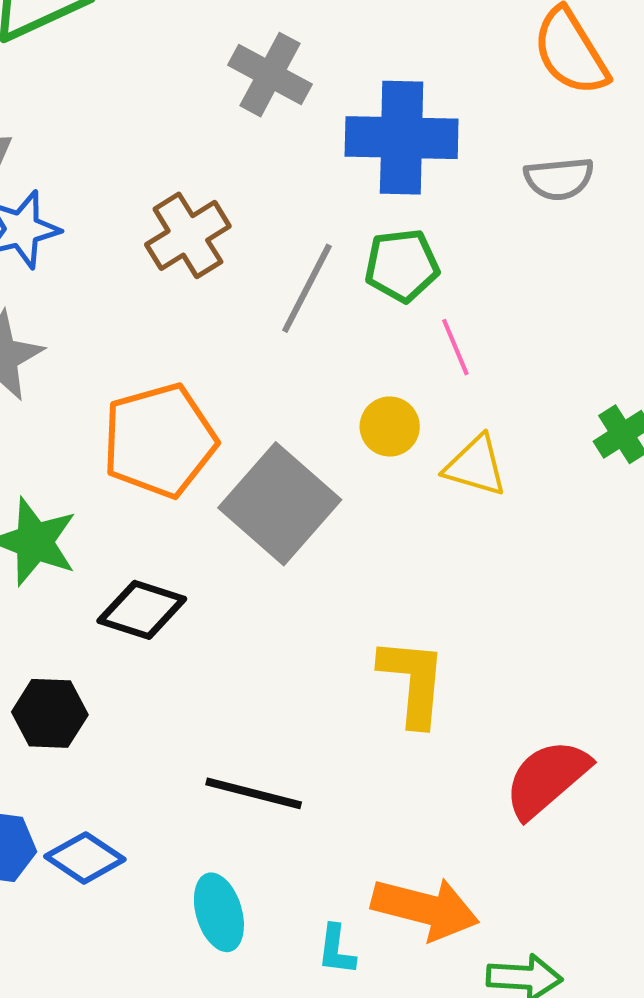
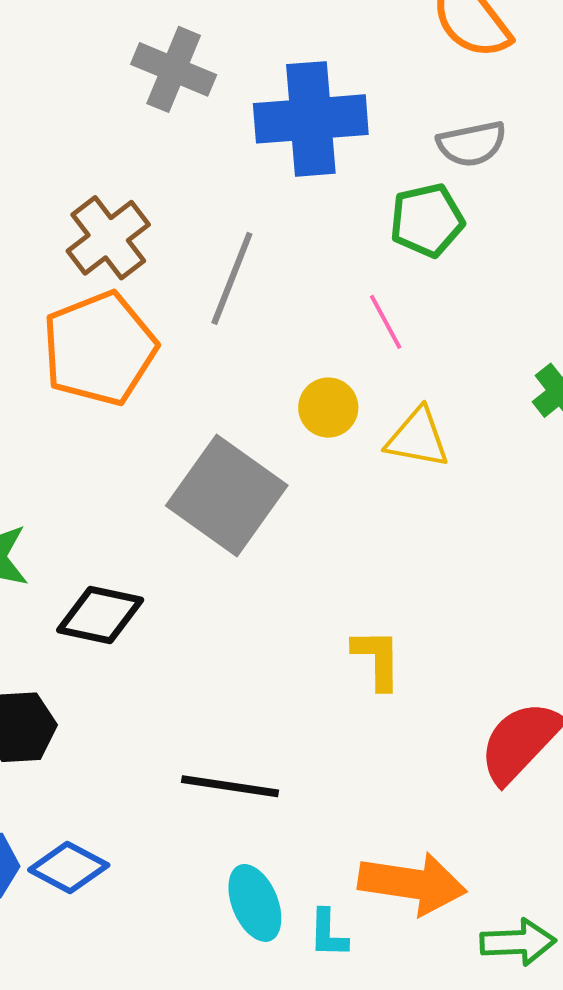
green pentagon: (402, 265) -> (427, 220), moved
orange pentagon: (159, 440) -> (99, 348), moved
yellow L-shape: (413, 682) -> (377, 659), size x0.7
cyan ellipse: (219, 912) -> (255, 903), moved

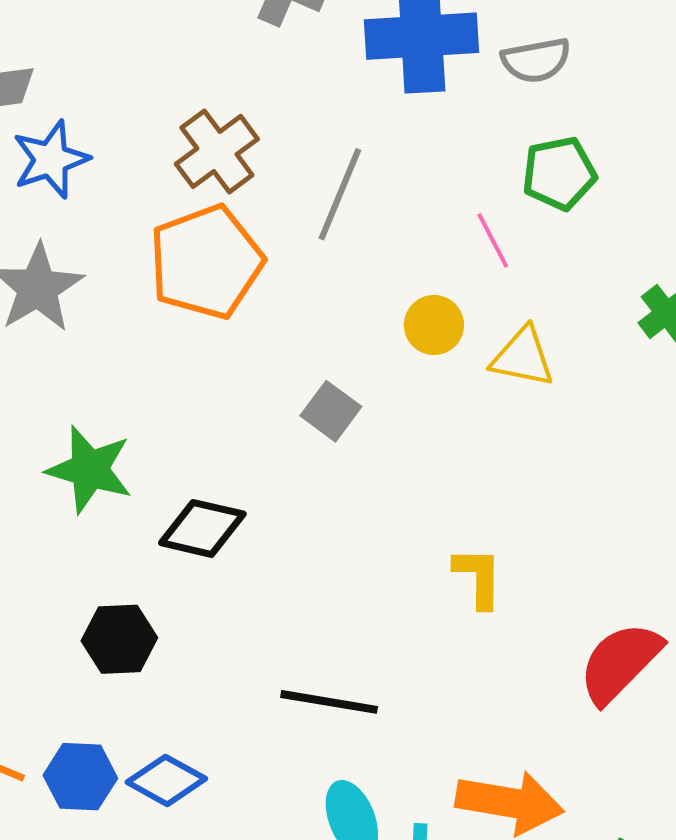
gray semicircle: (472, 144) -> (536, 60), moved
green pentagon: (427, 220) -> (559, 173), moved
gray square: (227, 495) -> (331, 411), size x0.5

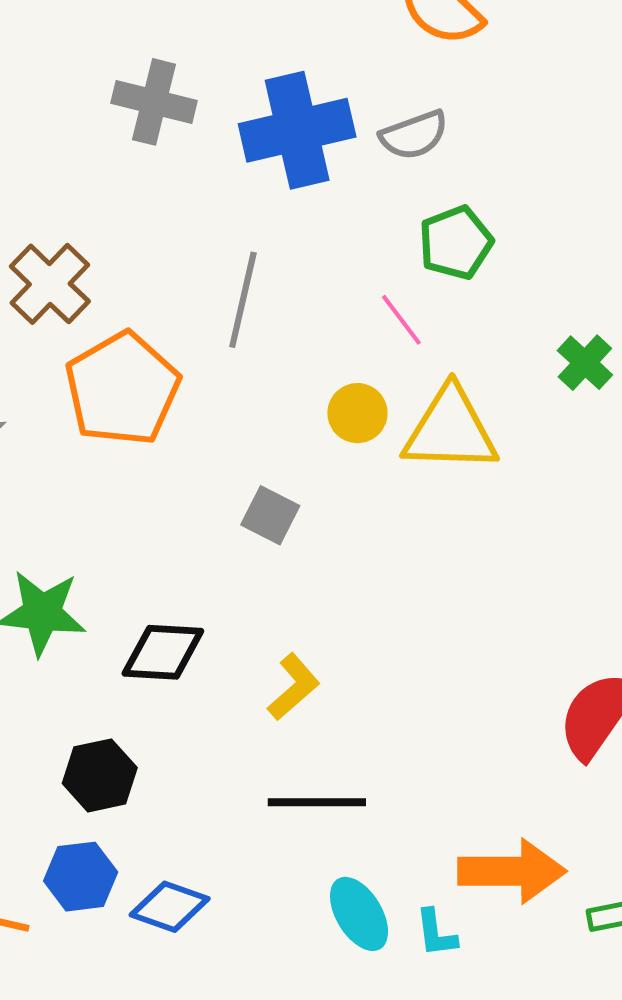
brown cross: (217, 151) -> (50, 284), moved
yellow triangle: (523, 357) -> (450, 430), size x1.5
yellow L-shape: (478, 577) -> (294, 687), moved, turned 58
blue hexagon: (80, 777) -> (81, 877), moved

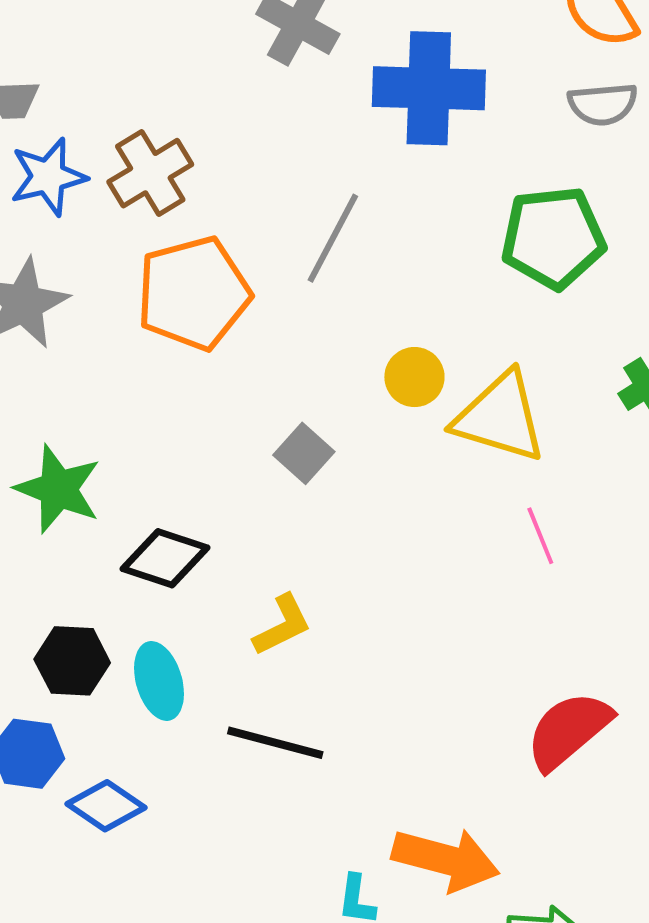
gray semicircle: (414, 135) -> (603, 104), moved
green pentagon: (456, 243) -> (553, 238), size x1.4
pink line: (401, 320) -> (540, 536), moved
cyan ellipse: (359, 914) -> (159, 681), moved

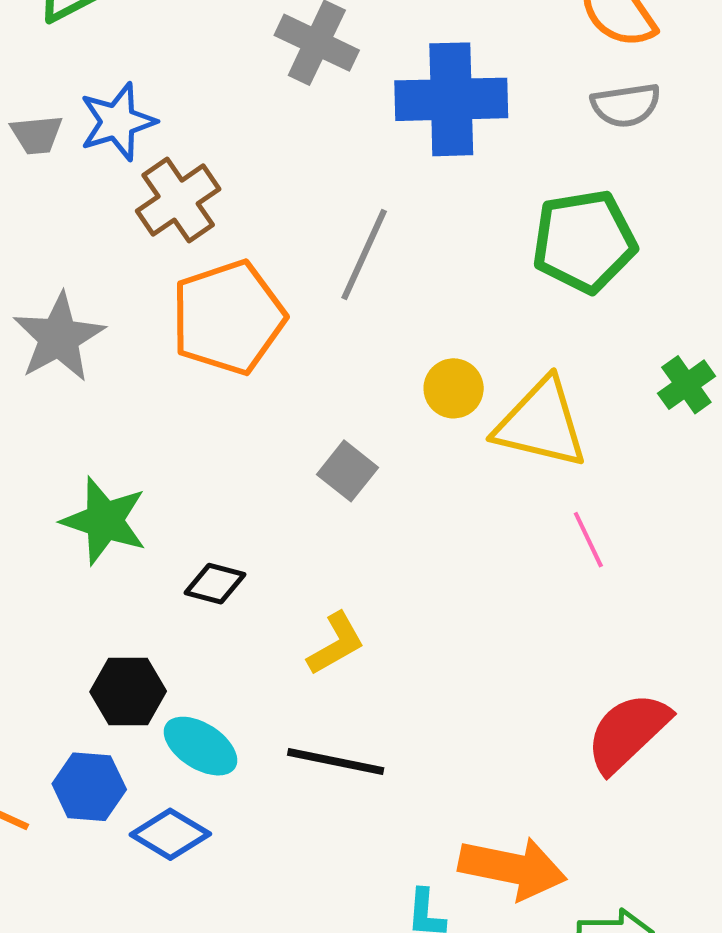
blue star: (48, 177) -> (118, 122), moved
black diamond: (165, 558) -> (215, 584), size x0.7
cyan ellipse: (159, 681) -> (200, 746), moved, turned -38

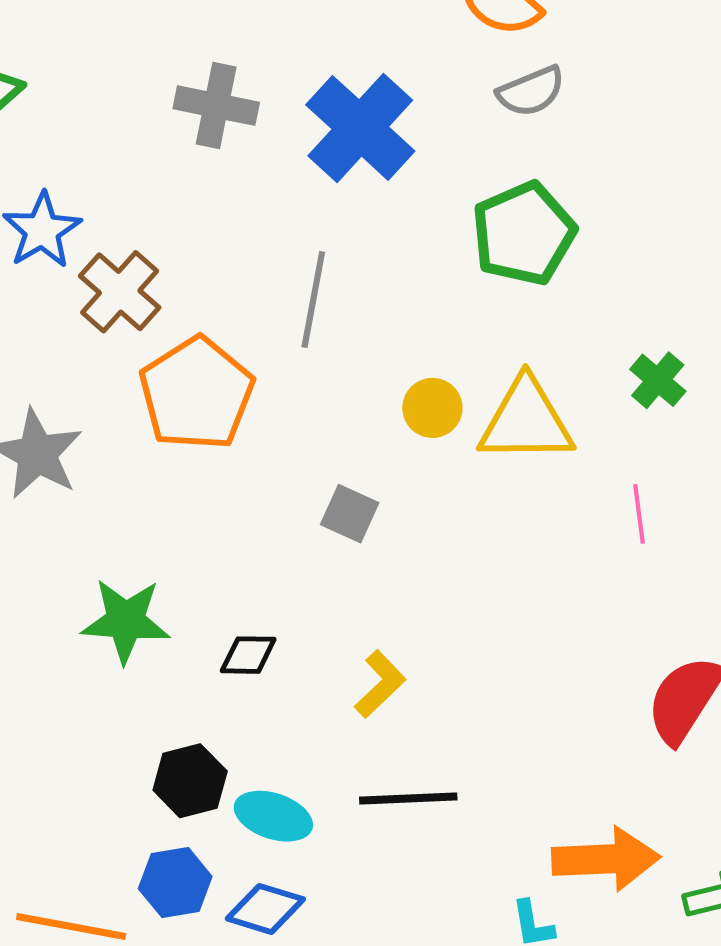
blue cross: (451, 99) -> (360, 128), turned -32
green cross: (686, 385) -> (658, 380), moved
pink line: (588, 540) -> (639, 514), moved, turned 32

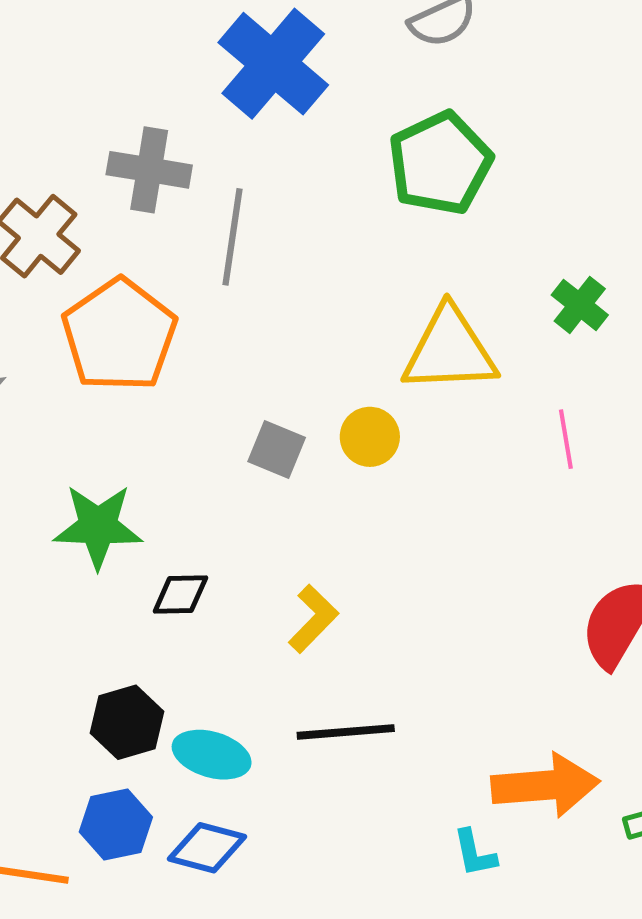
gray cross: (216, 106) -> (149, 170), moved
yellow circle: (432, 408) -> (370, 437), moved
green star: (126, 621) -> (98, 526), moved

